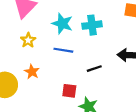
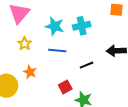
red square: (69, 91) -> (65, 87), turned -32

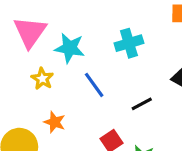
cyan star: (55, 26) -> (70, 48), moved
blue line: (57, 50) -> (94, 85), turned 54

